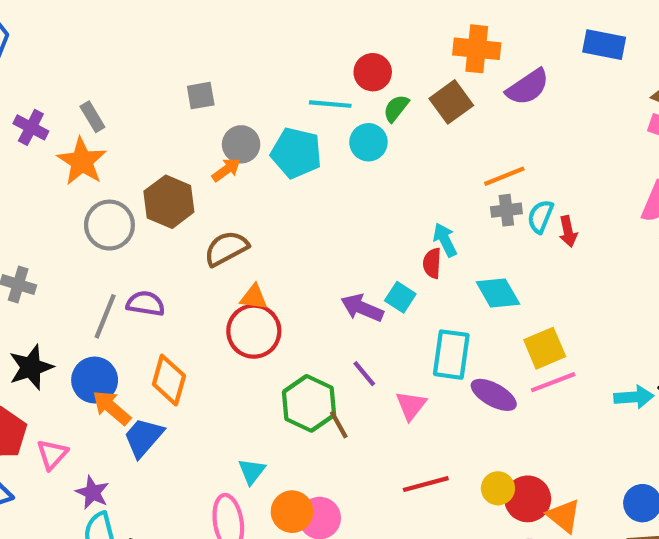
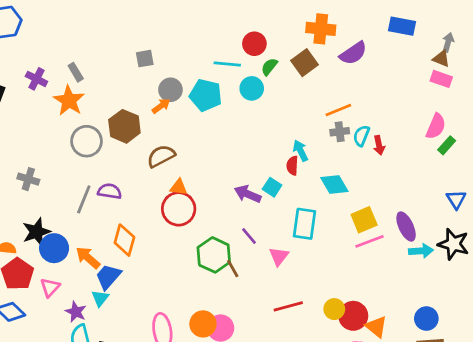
blue circle: (95, 380) -> (54, 248), moved
purple ellipse: (494, 395) -> (406, 226), moved, turned 36
cyan triangle: (252, 471) -> (100, 298), moved

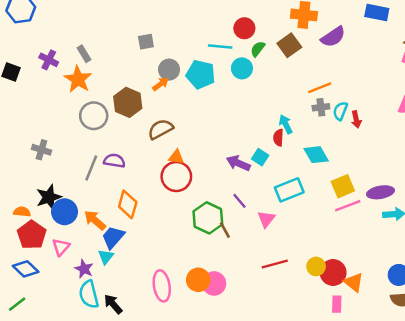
cyan rectangle: (305, 224) -> (289, 190), turned 60
purple ellipse: (406, 226) -> (380, 192), turned -75

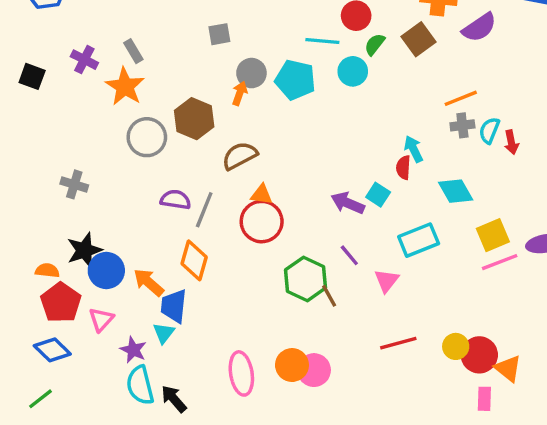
orange arrow: (161, 84) -> (240, 93), turned -35
gray line: (91, 168) -> (204, 210), moved
blue trapezoid: (113, 237) -> (174, 306), turned -35

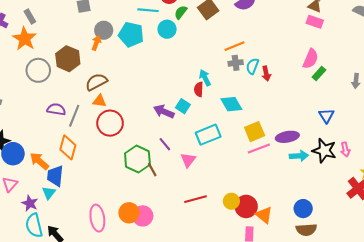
orange triangle: (262, 195) -> (99, 101), moved

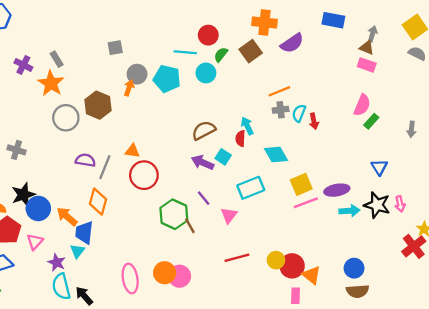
brown semicircle: (96, 82) -> (204, 130), moved

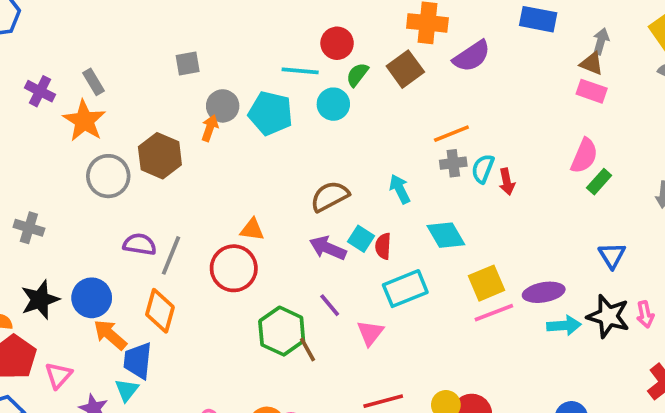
red semicircle: (240, 138) -> (383, 246), moved
orange triangle: (132, 151) -> (252, 230), moved
blue circle: (38, 208) -> (92, 298), moved

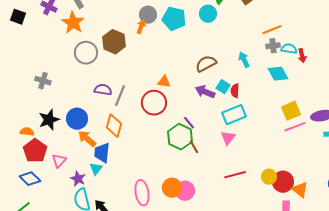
cyan semicircle: (483, 169) -> (289, 49), turned 77
cyan diamond: (446, 235) -> (278, 74), moved
cyan rectangle: (405, 289) -> (234, 115), moved
purple line: (330, 305) -> (189, 123), moved

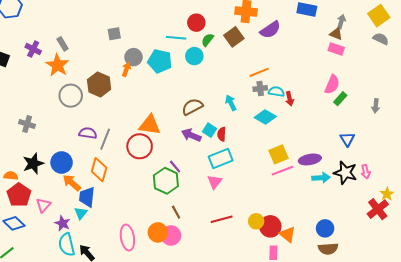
cyan diamond: (278, 74) -> (265, 117), turned -30
orange triangle: (164, 82) -> (150, 125), size x1.6
brown line: (194, 147) -> (176, 212), moved

